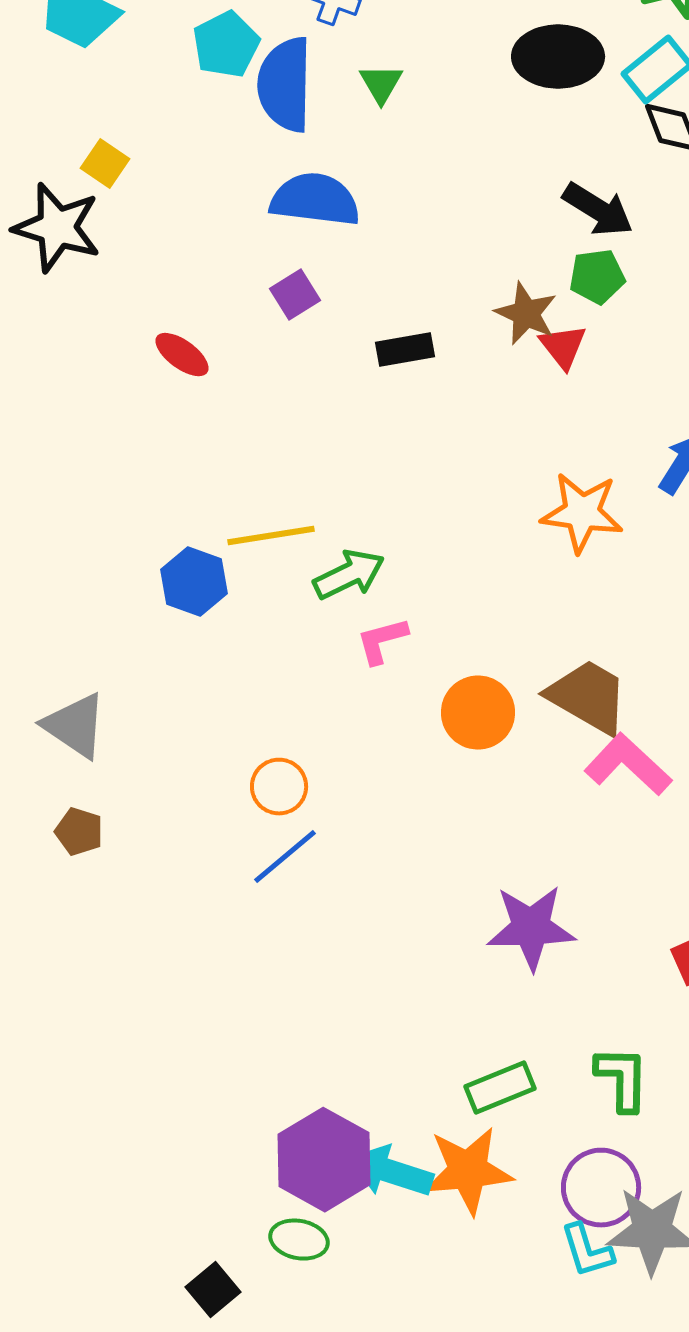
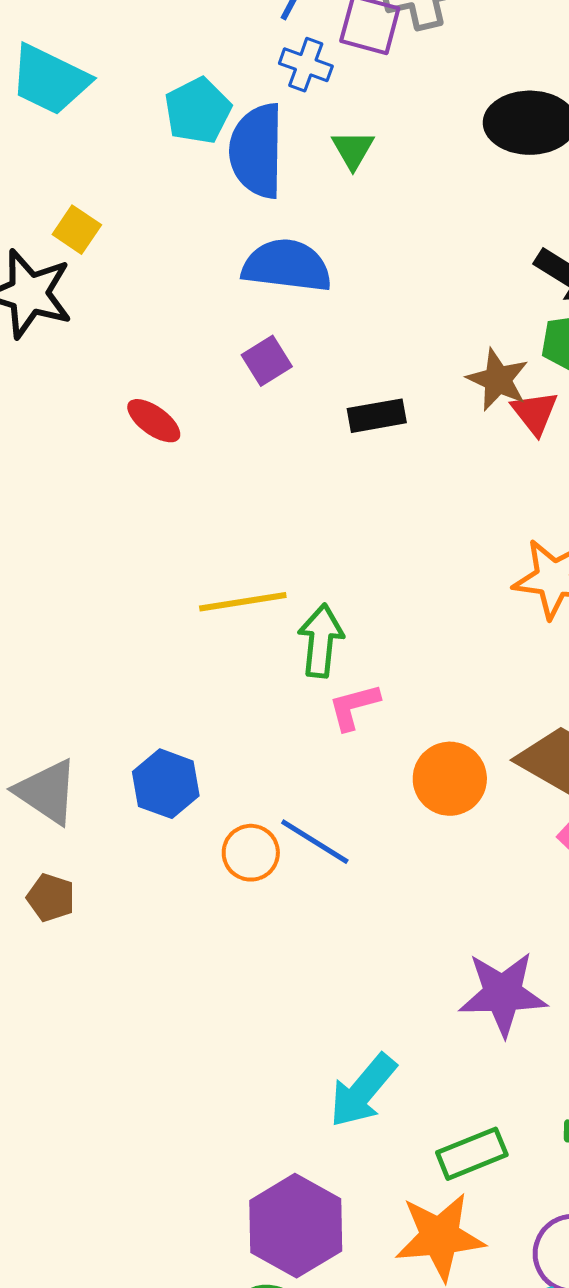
green arrow: (349, 575) -> (321, 641), turned -58
blue hexagon: (194, 582) -> (166, 784), moved
blue line: (285, 857) -> (315, 842), moved, turned 72
cyan arrow: (391, 1172) -> (363, 1091), moved, turned -68

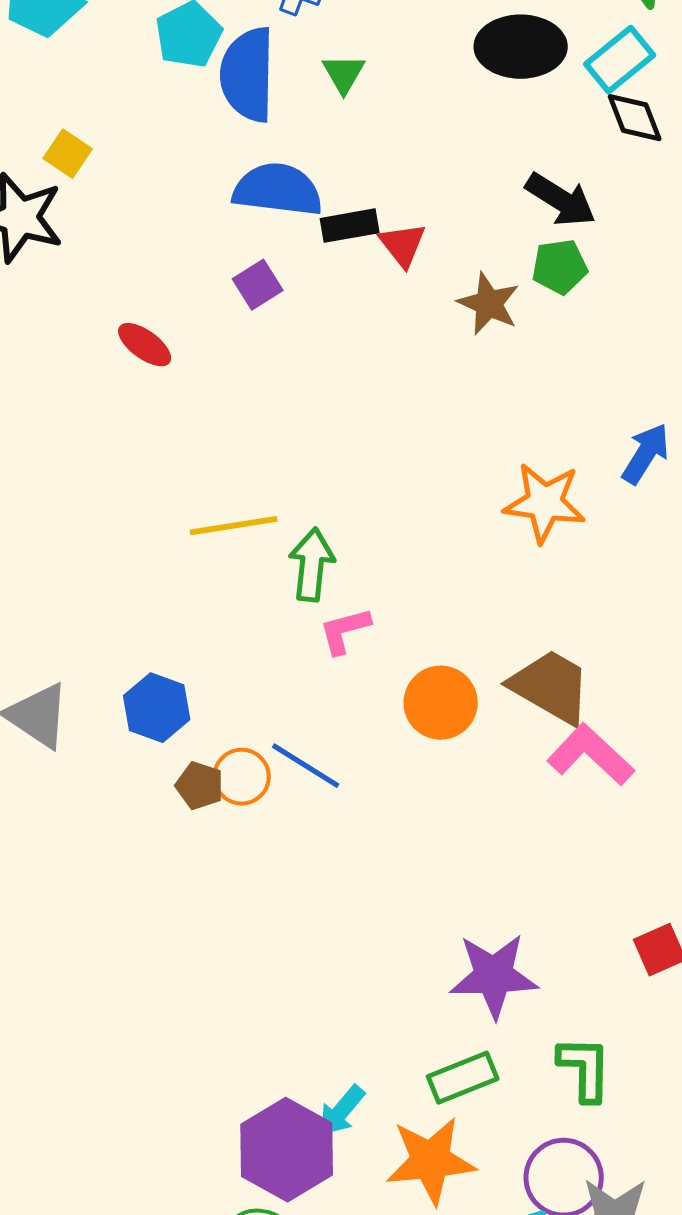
red triangle: (535, 413) -> (403, 245), moved
black rectangle: (377, 416) -> (350, 226), moved
brown pentagon: (51, 898) -> (200, 786), moved
purple star: (503, 994) -> (494, 976), moved
cyan arrow: (363, 1091) -> (342, 1111), moved, size x0.7

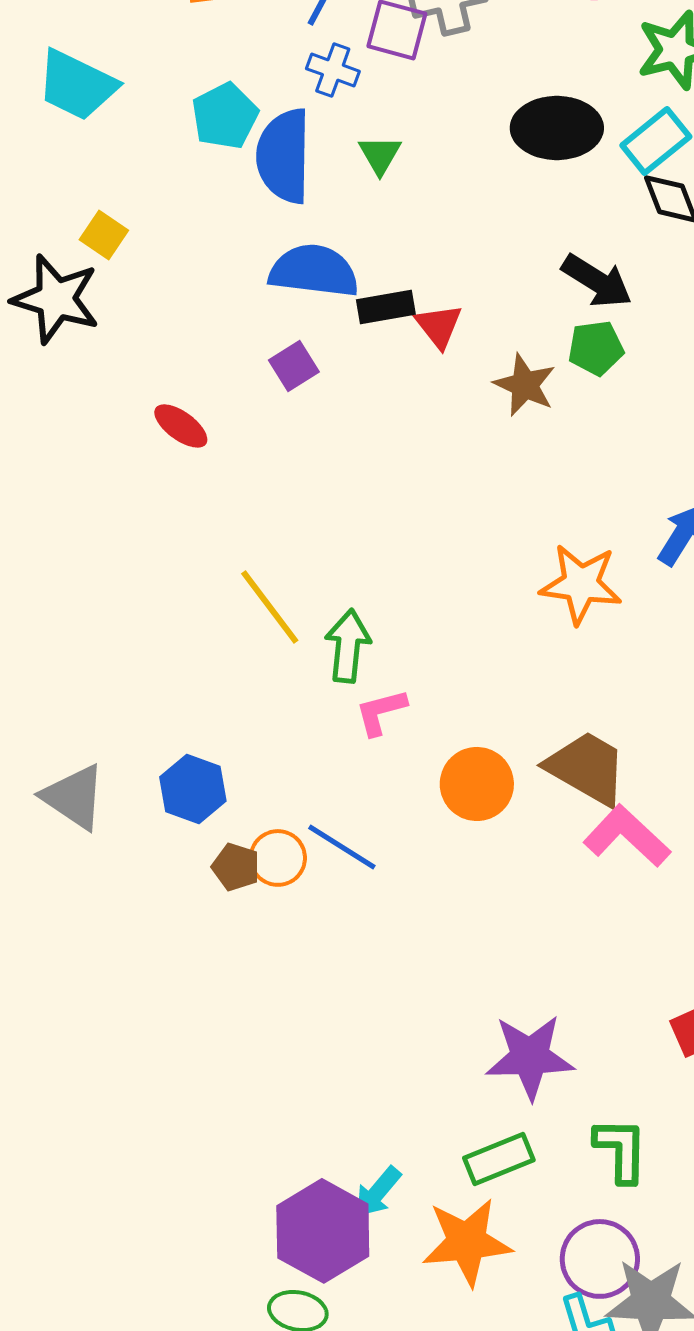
yellow line: (234, 526) -> (270, 607), turned 62

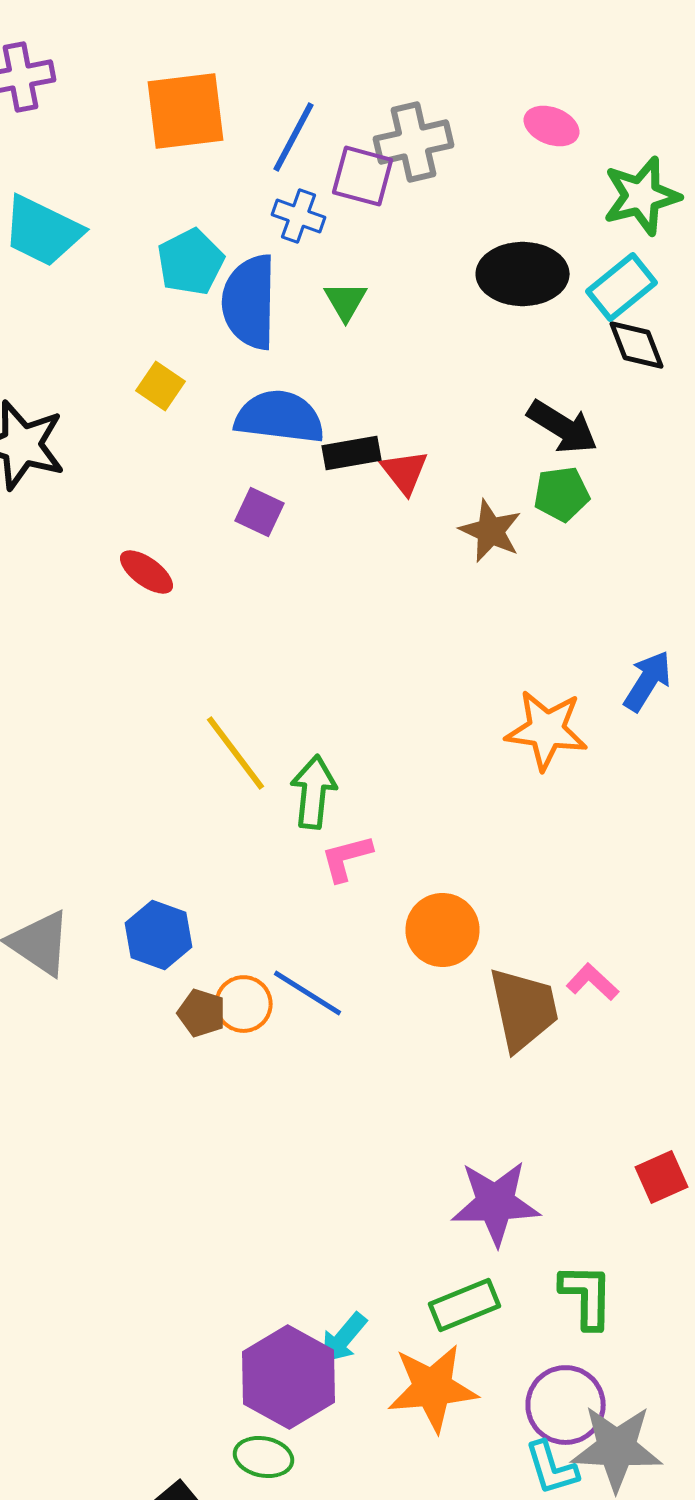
yellow square: (104, 235) -> (160, 386), moved
purple square: (294, 366) -> (260, 512), turned -33
brown trapezoid: (587, 768) -> (524, 1009), moved, turned 48
pink L-shape: (627, 836) -> (592, 982), size x0.6

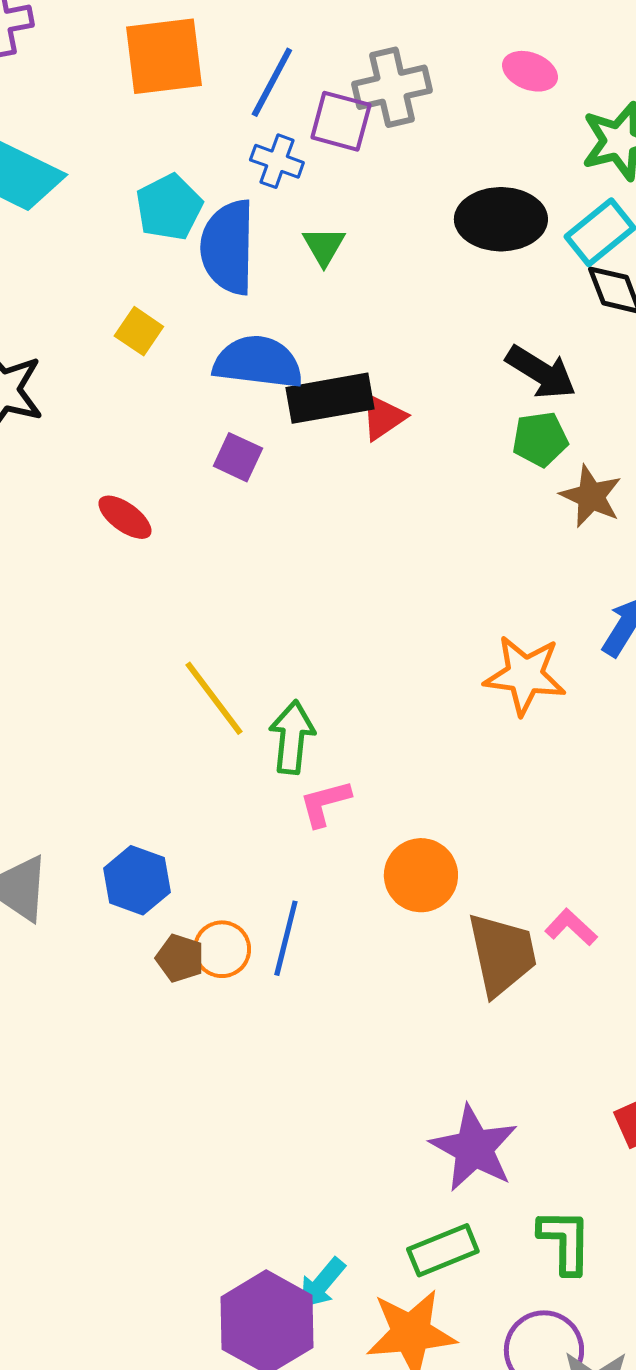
black rectangle: (352, 453) -> (330, 398), size x1.5
red triangle: (404, 472) -> (383, 417), turned 34
brown star: (490, 531) -> (591, 496), moved
blue line: (308, 993) -> (286, 938), turned 72
purple star: (496, 1203) -> (474, 1148), turned 30

